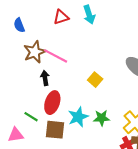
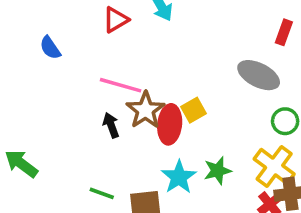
brown star: (35, 52) -> (145, 110), moved
yellow square: (95, 80) -> (194, 110), turned 32
red ellipse: (52, 103) -> (170, 124), moved

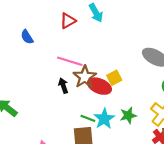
red ellipse: (170, 124) -> (99, 86), turned -75
green line: (102, 193) -> (88, 118), moved

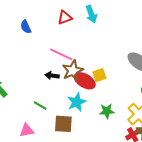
black arrow: (63, 86) -> (52, 76), turned -72
green line: (88, 118) -> (40, 106), moved
cyan star: (104, 119) -> (77, 102), moved

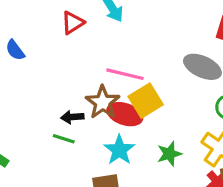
pink line: (61, 54) -> (125, 74), moved
yellow square: (99, 75) -> (146, 101), size x1.5
green line: (40, 106) -> (64, 139), moved

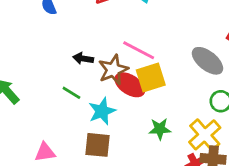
black arrow: (72, 117) -> (83, 59), moved
cyan star: (119, 150) -> (102, 111), moved

